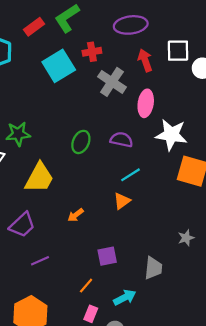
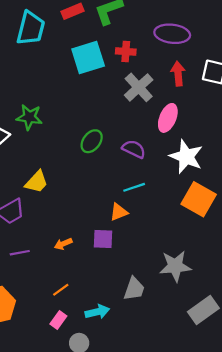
yellow trapezoid: (39, 178) -> (37, 182), moved, size x0.7
orange arrow: (76, 215) -> (63, 244), moved
gray star: (186, 238) -> (175, 266), size x1.8
purple square: (107, 256) -> (103, 239), moved

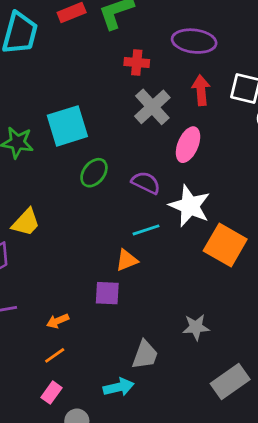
cyan square: (88, 58) -> (67, 126), moved
white star: (186, 157) -> (190, 206), moved
orange arrow: (63, 244) -> (58, 321), moved
gray star: (175, 266) -> (196, 327), size x0.7
cyan arrow: (97, 312) -> (119, 387), moved

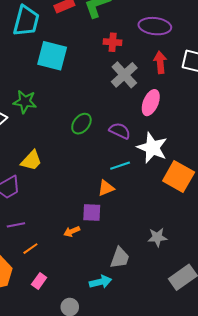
cyan square: (67, 126) -> (52, 56), moved, turned 32
orange arrow: (58, 321) -> (72, 231), moved
orange line: (55, 355) -> (30, 249), moved
pink rectangle: (52, 393) -> (39, 281), moved

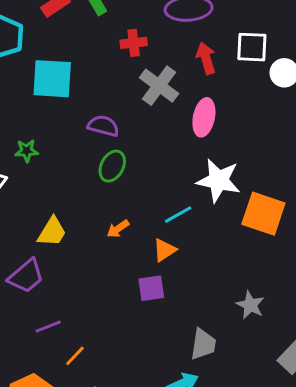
green star: (25, 102) -> (27, 151), size x0.7
purple semicircle: (120, 131) -> (103, 126), moved
orange arrow: (72, 231) -> (118, 229), moved
gray star: (157, 237) -> (250, 305), turned -30

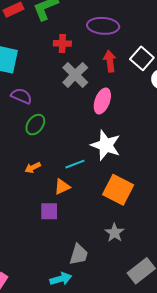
white square: (252, 47) -> (142, 58), turned 30
purple semicircle: (103, 126) -> (21, 96), moved
orange square: (263, 214) -> (118, 190), moved

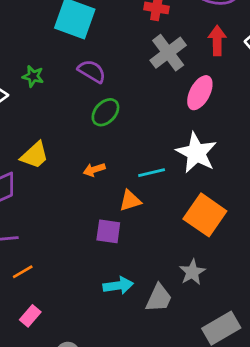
gray trapezoid: (79, 254) -> (159, 298), moved
cyan arrow: (61, 279) -> (118, 286), moved

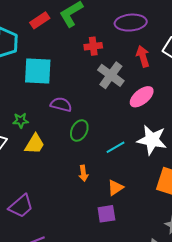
pink ellipse: (200, 93) -> (142, 97), turned 40
yellow trapezoid: (35, 155) -> (35, 144), moved
orange arrow: (94, 170) -> (83, 173), turned -63
cyan line: (152, 173) -> (116, 147), moved

